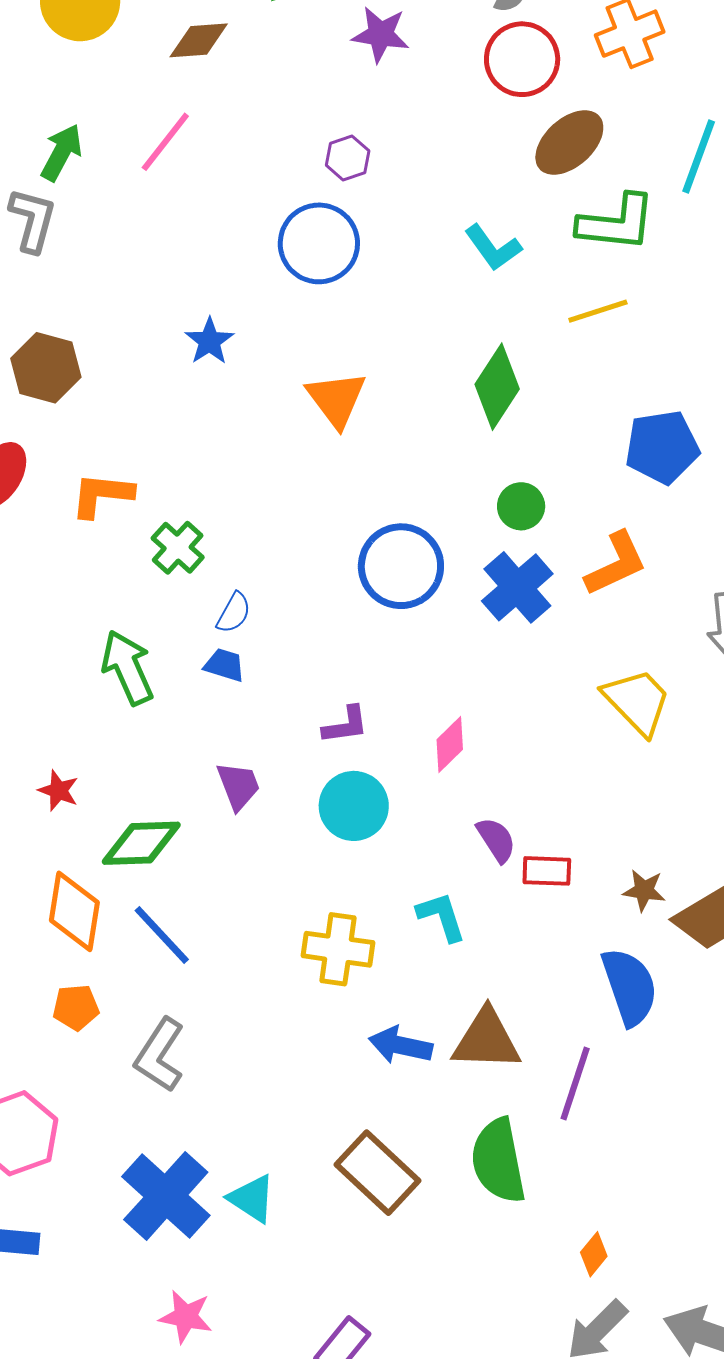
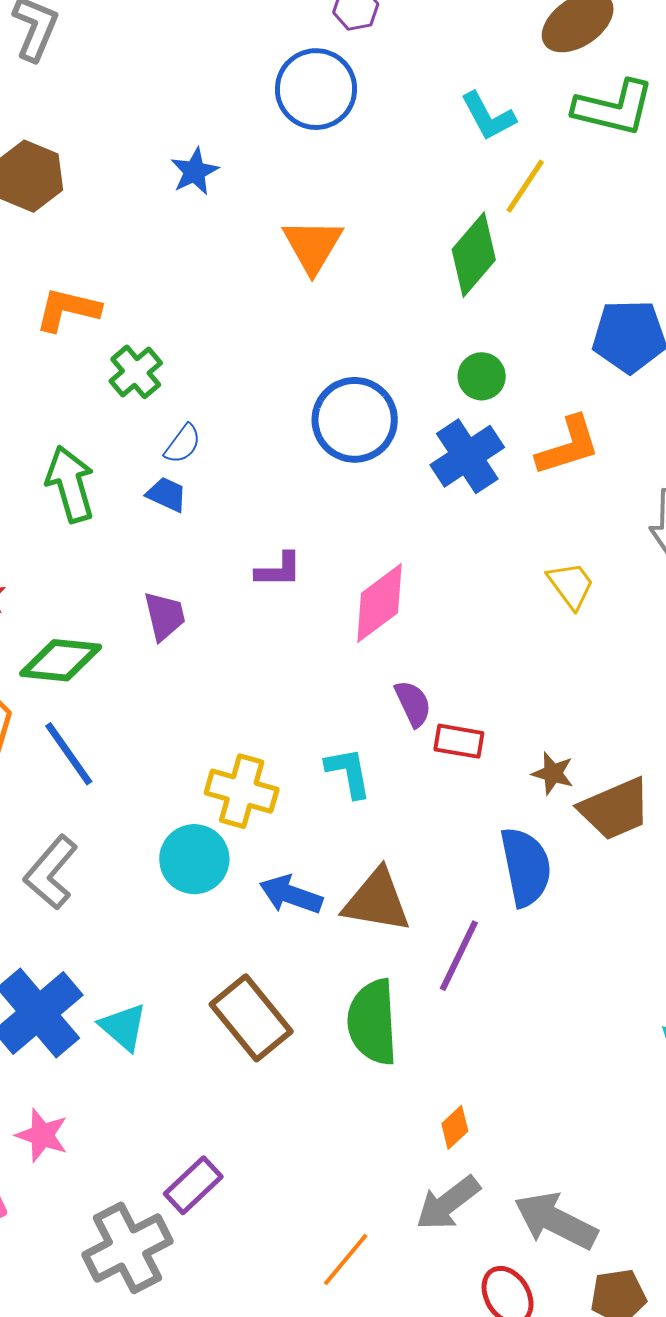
yellow line: (598, 311) -> (525, 186), moved, turned -46
yellow trapezoid: (637, 702) -> (571, 585), size x0.7
pink diamond: (450, 744) -> (379, 603), size x1.5
cyan circle: (354, 806) -> (194, 859), moved

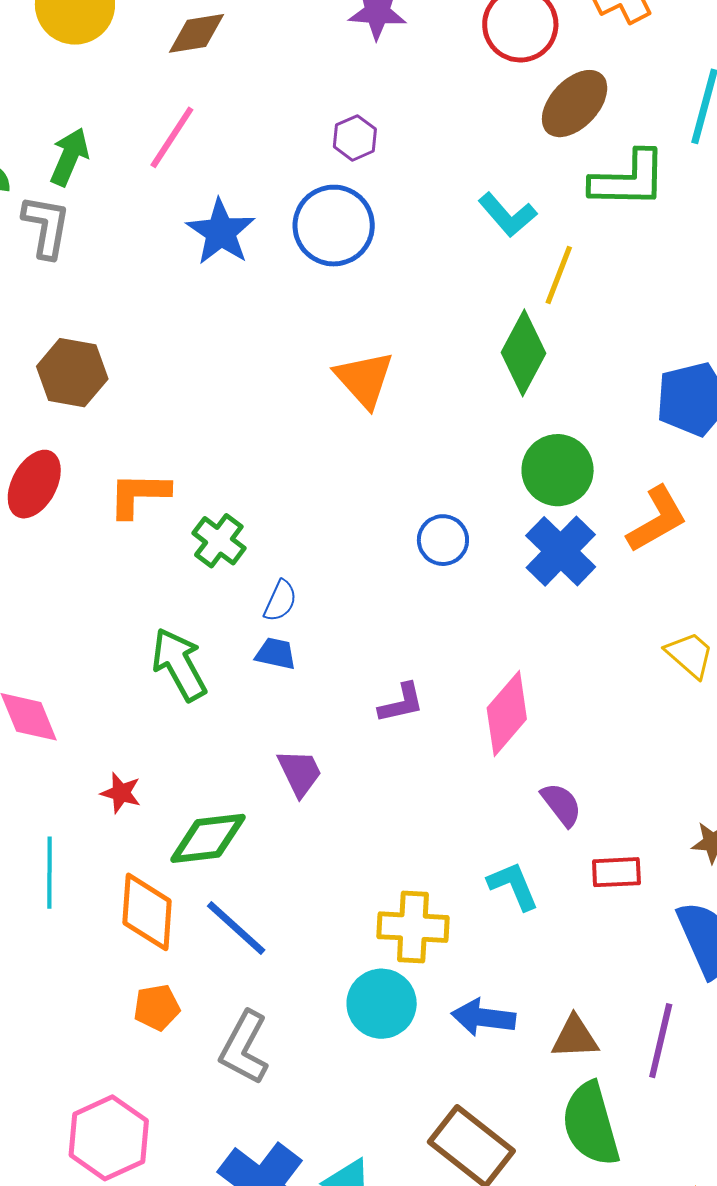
blue star: (195, 171) -> (221, 232), moved, size x1.4
green circle: (482, 376) -> (558, 470), size x1.5
blue circle: (355, 420) -> (443, 540), size x0.6
red rectangle: (459, 741) -> (616, 872), moved
brown triangle: (377, 901) -> (575, 1037), moved, size x0.7

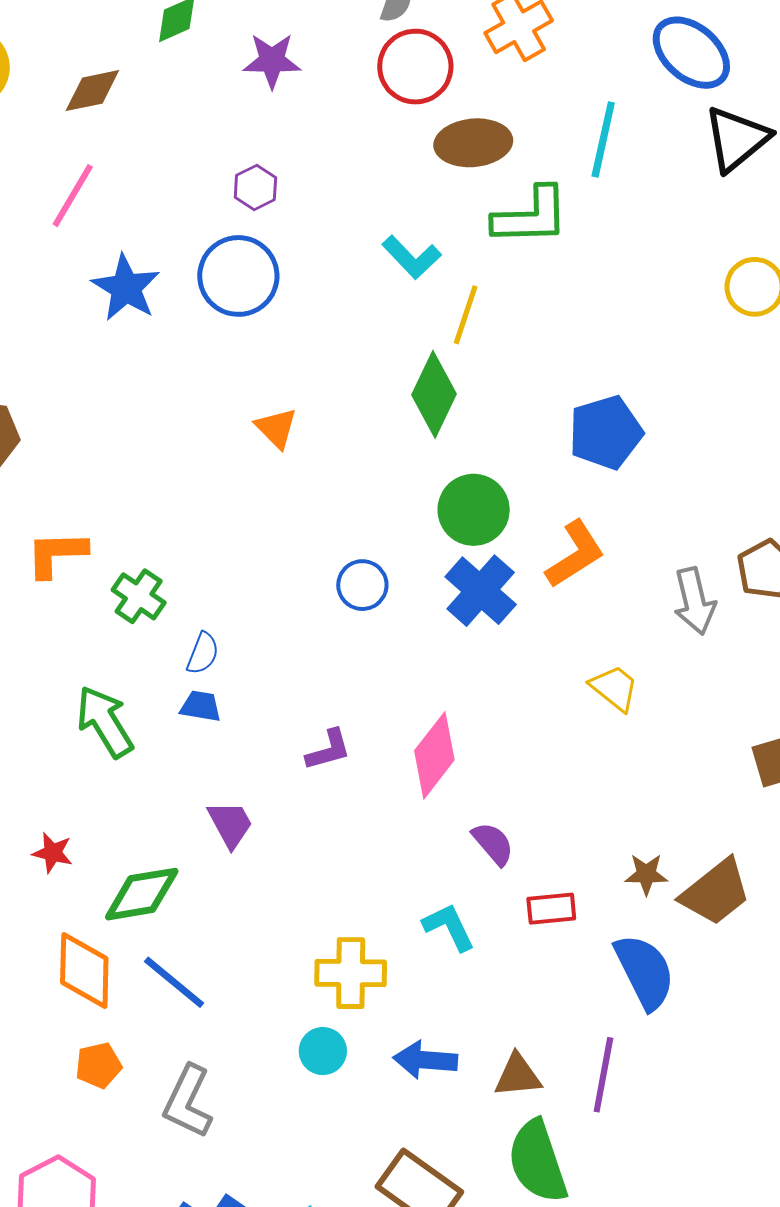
brown ellipse: (575, 104) -> (473, 143), turned 44
orange triangle: (364, 379) -> (276, 428), size x0.7
cyan circle: (382, 1004) -> (323, 1051), size x0.7

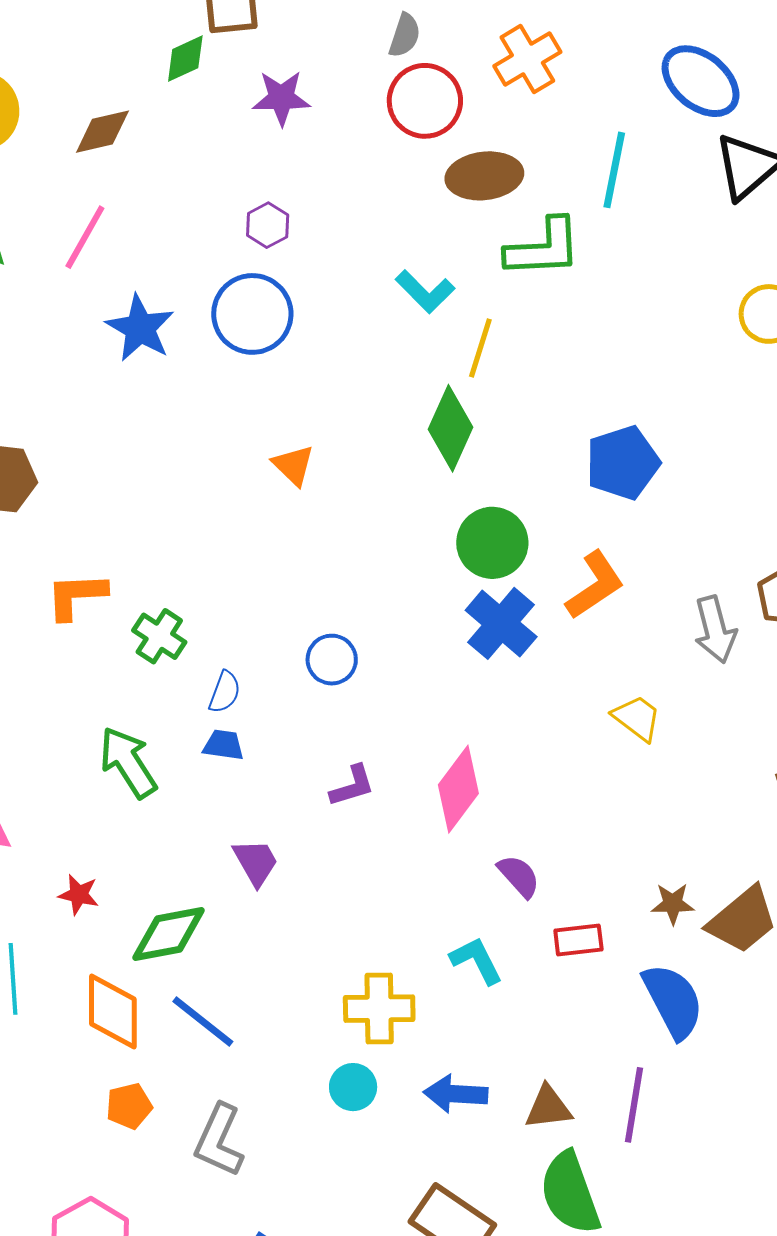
blue circle: (362, 585) -> (332, 660), moved

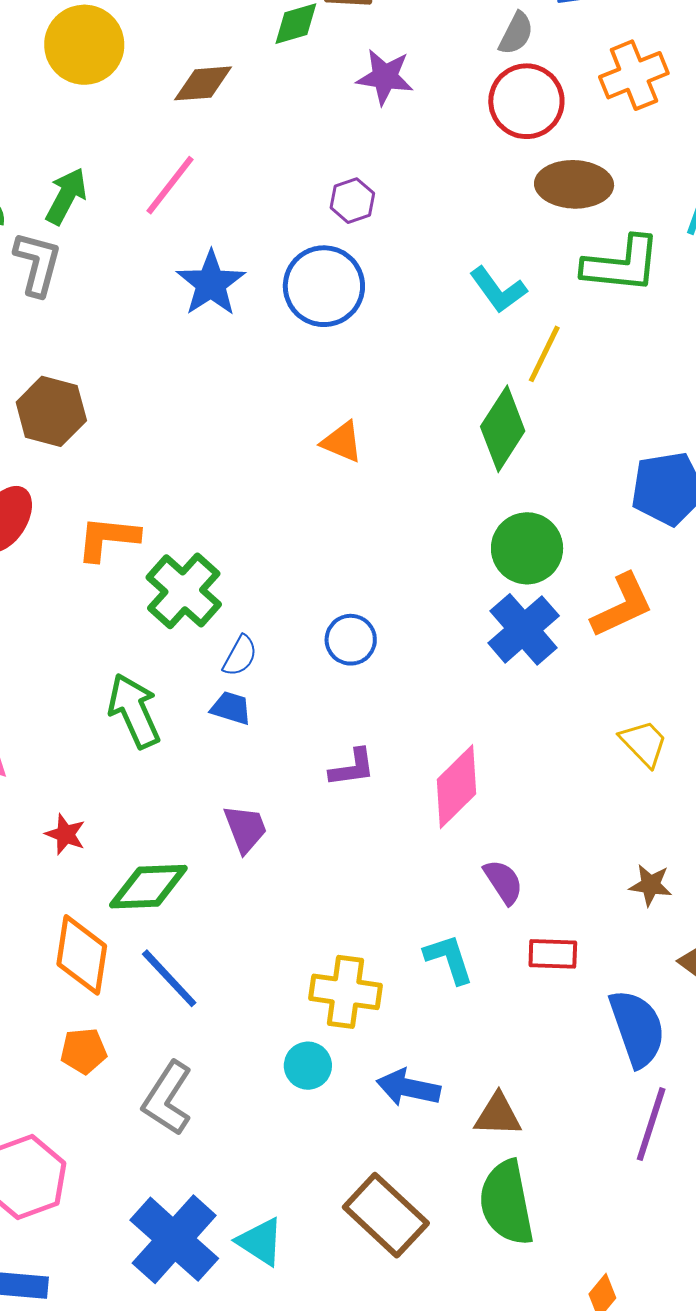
orange triangle: (293, 465) -> (342, 442), turned -30
green cross: (159, 636) -> (184, 591), size x1.4
brown star: (673, 904) -> (650, 885), moved
purple line: (634, 1105) -> (651, 1124), moved

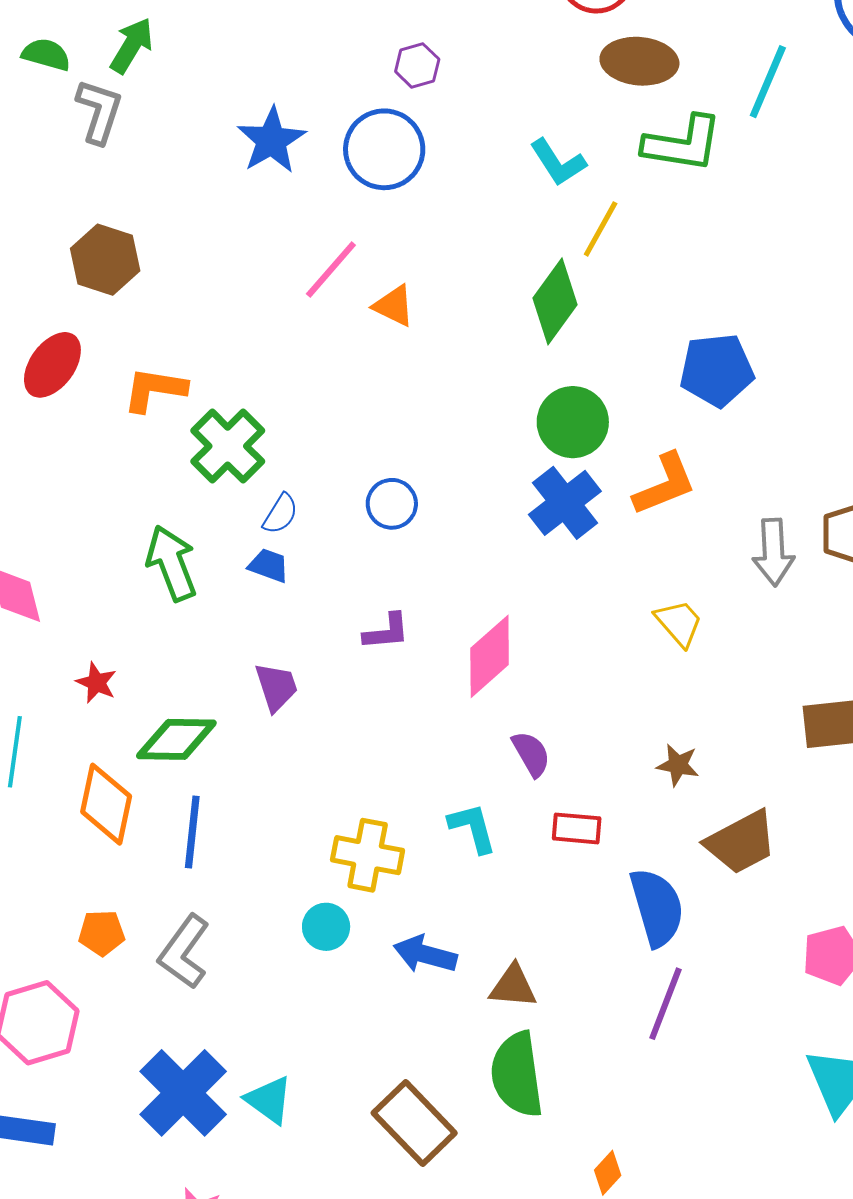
pink line: (170, 185) -> (331, 270), moved
blue line: (169, 978) -> (192, 832), turned 46
orange pentagon: (84, 1051) -> (102, 933), moved
brown rectangle: (386, 1215) -> (414, 1123), moved

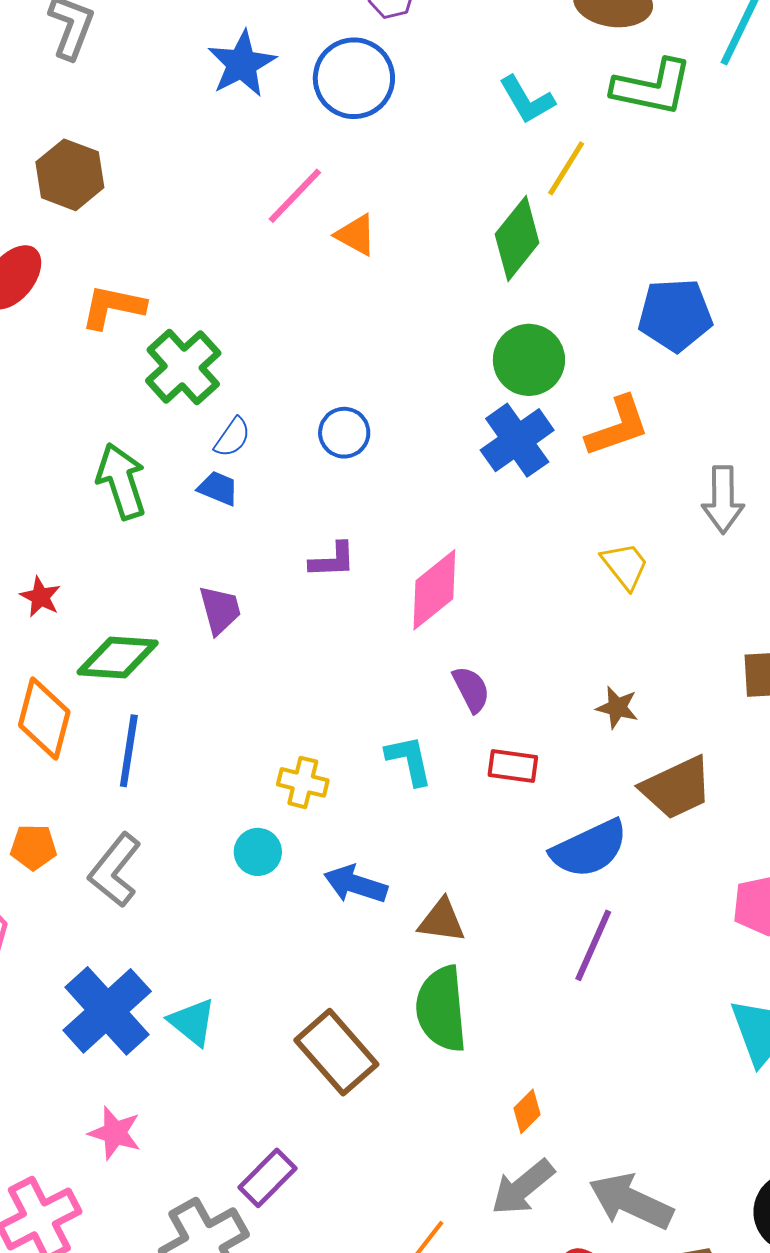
yellow cross: (368, 855) -> (303, 782), size x0.7
blue semicircle: (657, 907) -> (589, 849), turned 78

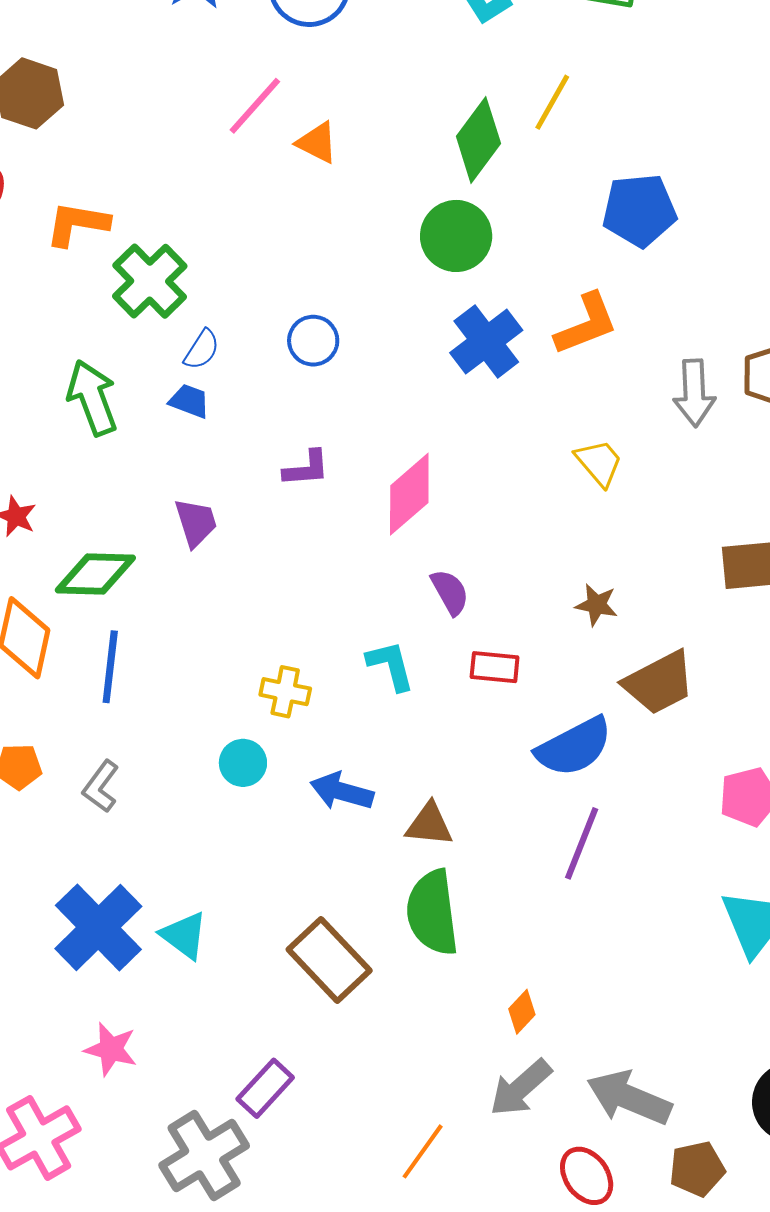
yellow line: (566, 168) -> (552, 102), moved
green circle: (529, 360) -> (456, 236), moved
gray L-shape: (115, 870) -> (101, 786), size x0.7

